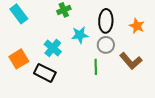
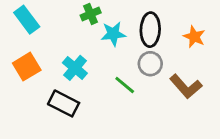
cyan star: (80, 35) -> (113, 34), moved
orange square: (19, 59) -> (27, 67), moved
green line: (96, 67) -> (125, 85), moved, turned -49

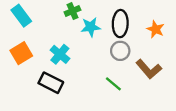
green line: (125, 85) -> (113, 84), moved

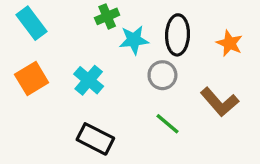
gray circle: (120, 51) -> (162, 75), moved
black rectangle: (51, 83) -> (95, 139), moved

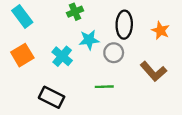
cyan star: (134, 40) -> (89, 40), moved
green line: (167, 124) -> (104, 87), moved, turned -42
black rectangle: (95, 139) -> (52, 97), moved

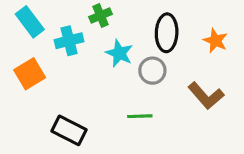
cyan star: (89, 40) -> (119, 53), turned 30
cyan cross: (62, 56) -> (69, 41), moved, turned 36

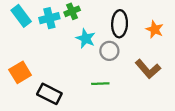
cyan cross: (69, 41) -> (49, 18), moved
orange square: (30, 74) -> (20, 72), moved

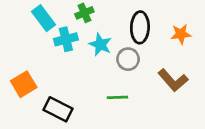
cyan rectangle: (21, 16) -> (43, 18), moved
cyan cross: (49, 18) -> (66, 39), moved
orange star: (155, 29) -> (181, 34), turned -30

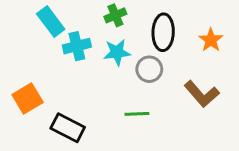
green cross: (84, 13) -> (115, 15), moved
orange star: (181, 34) -> (211, 40), turned -30
cyan star: (100, 45) -> (117, 52), turned -30

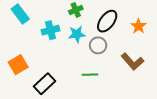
cyan rectangle: (51, 21) -> (20, 14), moved
black ellipse: (163, 32) -> (107, 21), turned 35
black rectangle: (68, 128) -> (44, 84), turned -70

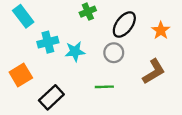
cyan cross: (51, 30) -> (48, 42), moved
cyan star: (77, 34) -> (75, 52), moved
brown L-shape: (132, 62) -> (154, 72), turned -80

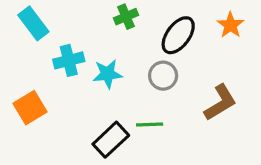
orange star: (161, 30) -> (230, 25), moved
black rectangle: (51, 97) -> (111, 140), moved

